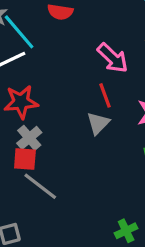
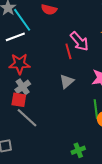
red line: (105, 95) -> (68, 51), moved

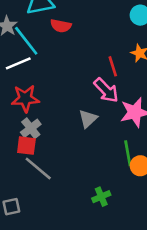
pink arrow: (79, 41) -> (106, 90), moved
red line: (68, 51) -> (113, 66), moved
green cross: (78, 150) -> (101, 197), moved

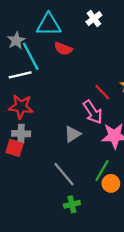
red line: (113, 66) -> (102, 92), turned -36
gray cross: (31, 128) -> (21, 134), turned 30
green line: (128, 153) -> (102, 171), turned 30
gray line: (38, 168) -> (64, 174), moved

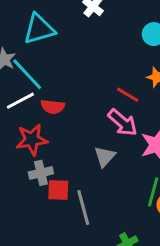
red semicircle: (63, 49) -> (53, 107), moved
red square: (15, 148) -> (58, 190), moved
gray line: (64, 174) -> (83, 208), moved, turned 40

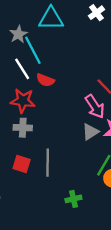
white line: (20, 101) -> (22, 69), turned 70
gray triangle: (105, 157) -> (90, 132), moved
red square: (58, 190) -> (22, 164), moved

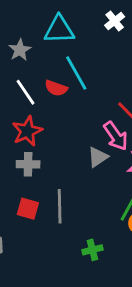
cyan line: (33, 50) -> (76, 73), moved
red semicircle: (45, 80) -> (56, 88), moved
red star: (23, 101) -> (27, 131), turned -30
gray triangle: (90, 132) -> (98, 157), moved

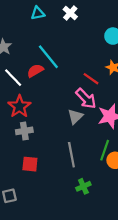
cyan triangle: (59, 30) -> (38, 13), moved, size x0.6
red semicircle: (56, 88) -> (35, 71), turned 140
gray line: (60, 206) -> (71, 155), moved

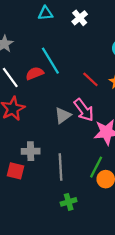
red line: (91, 79) -> (90, 79), moved
gray triangle: (75, 117) -> (63, 115), moved
gray cross: (24, 131) -> (31, 151), moved

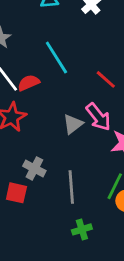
red semicircle: (35, 73) -> (29, 83), moved
gray cross: (31, 151) -> (34, 168), turned 30

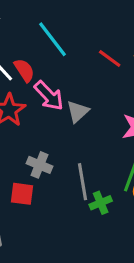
red semicircle: (29, 83) -> (24, 70), turned 85
pink arrow: (98, 117) -> (49, 96), moved
green cross: (82, 229) -> (101, 203), moved

